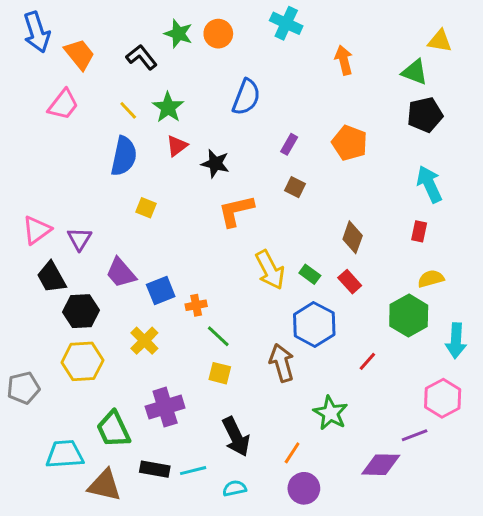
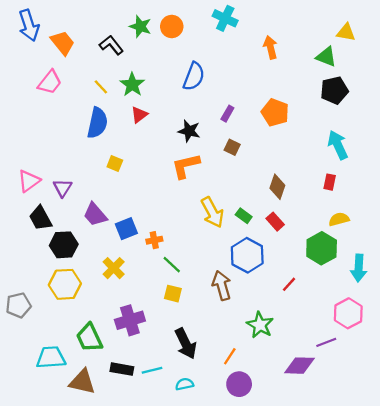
black star: (215, 164) -> (189, 131), moved

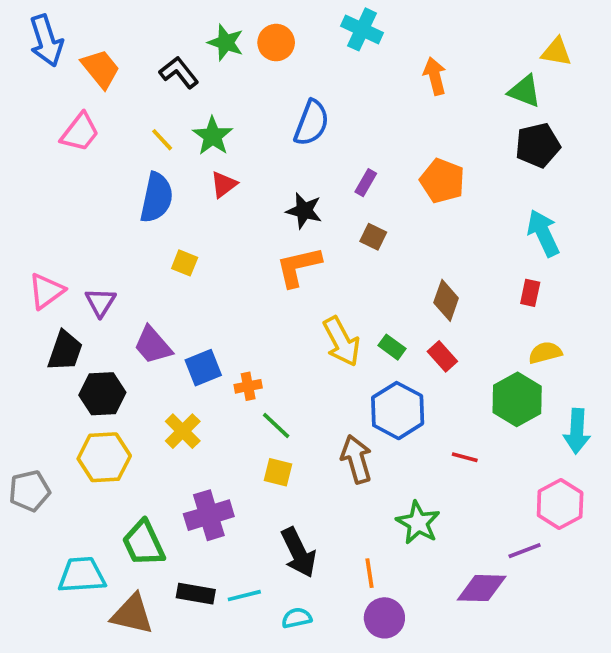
black trapezoid: (40, 218) -> (65, 351), turned -132
red line: (289, 284) -> (465, 457), turned 63
orange line: (230, 356) -> (370, 573), turned -42

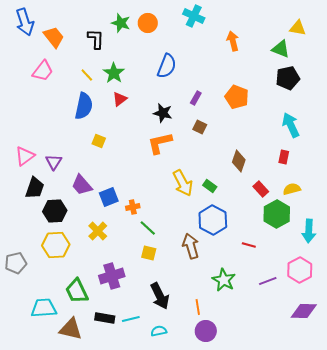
black L-shape: (179, 72) -> (96, 39), turned 40
red rectangle: (442, 356) -> (261, 189), moved
purple line: (525, 551) -> (268, 281), moved
purple diamond: (482, 588) -> (304, 311), moved

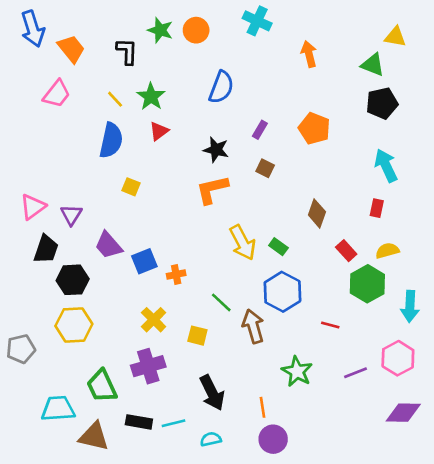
green line: (148, 228) -> (221, 302), moved
yellow cross: (98, 231) -> (154, 320), moved

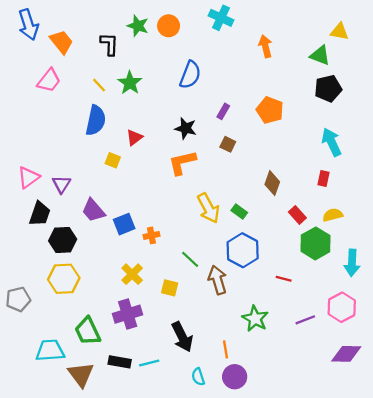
red triangle: (159, 131) -> (134, 137), moved
brown triangle: (94, 437) -> (81, 374), turned 40
cyan semicircle: (211, 439) -> (198, 377), moved, turned -96

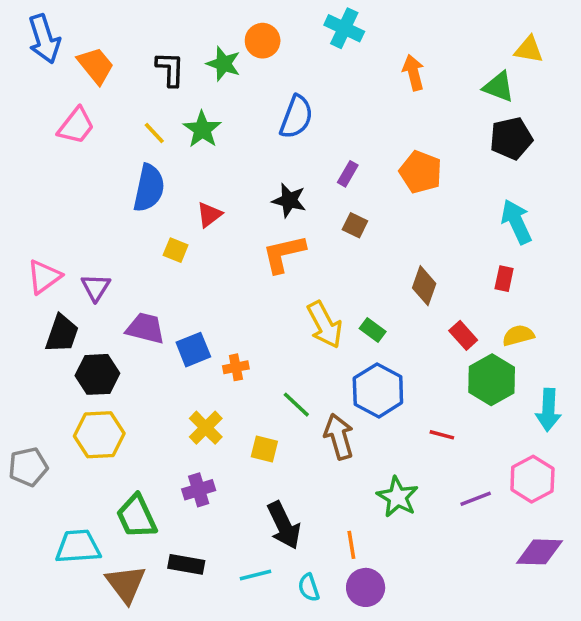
green star: (138, 26) -> (223, 64), moved
purple trapezoid: (93, 210) -> (145, 328), turned 145
purple cross: (128, 314) -> (199, 490), size x0.7
cyan line: (149, 363) -> (255, 575), moved

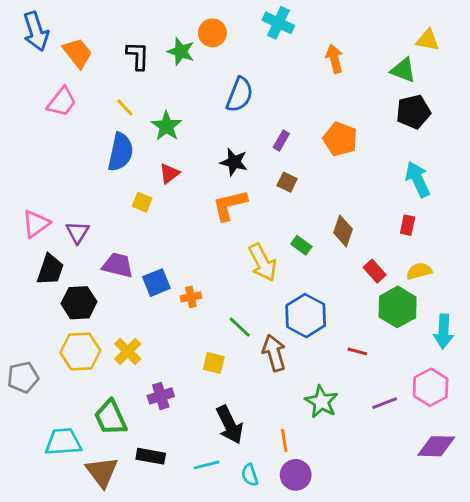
green star: (202, 129) -> (166, 126), moved
green rectangle: (373, 330) -> (301, 245), moved
yellow cross: (206, 428) -> (128, 351), moved

